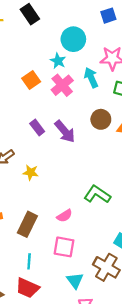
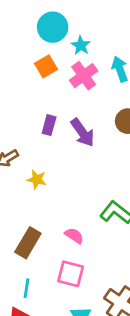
cyan circle: (73, 39) -> (53, 27), moved
purple rectangle: (37, 127) -> (49, 125), turned 49
pink semicircle: (65, 216) -> (74, 236), turned -119

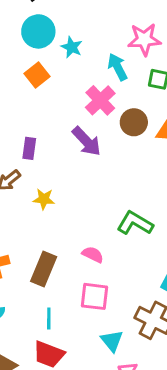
pink cross: (84, 76) -> (100, 100), moved
purple rectangle: (49, 125) -> (29, 148), moved

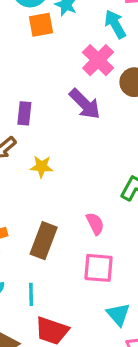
orange square: (37, 75) -> (41, 25), moved, turned 30
pink semicircle: (93, 255) -> (95, 224), turned 40
cyan line: (49, 319) -> (31, 294), moved

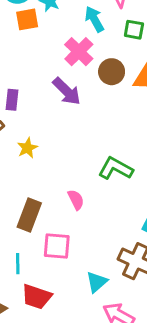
yellow star: (42, 167) -> (27, 148), turned -30
pink square: (98, 268) -> (57, 246), moved
cyan triangle: (118, 314) -> (97, 282), turned 30

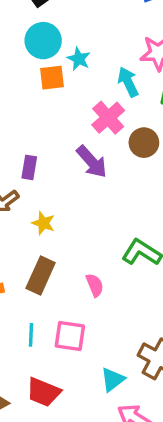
yellow star: (27, 148) -> (43, 223), turned -30
brown rectangle: (29, 215) -> (41, 276), moved
cyan line: (18, 264) -> (31, 335), moved

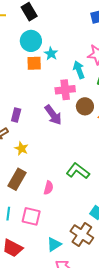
pink cross: (108, 118) -> (65, 90), turned 30
pink semicircle: (95, 285) -> (48, 188), turned 32

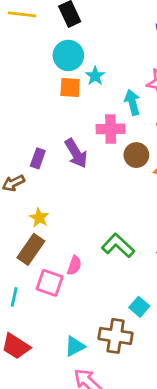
purple arrow: (53, 115) -> (76, 153), moved
yellow star: (21, 148) -> (39, 218), moved
pink square: (31, 216) -> (50, 283), moved
brown cross: (82, 235) -> (116, 336), turned -30

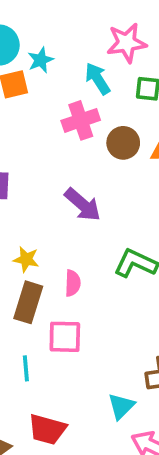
cyan star: (95, 76) -> (41, 60), turned 30
purple arrow: (76, 153) -> (83, 205), moved
pink semicircle: (74, 265) -> (73, 283), moved

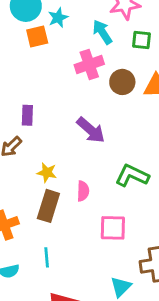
pink square: (65, 337) -> (113, 228), moved

